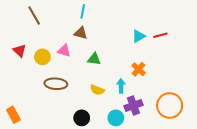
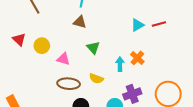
pink triangle: (64, 51) -> (63, 59), moved
green triangle: (94, 59) -> (93, 48), turned 40
brown ellipse: (56, 84) -> (69, 84), moved
cyan arrow: (121, 86) -> (120, 64), moved

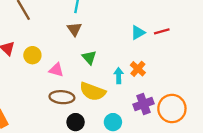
brown triangle: (80, 22) -> (74, 29), turned 40
yellow semicircle: (96, 79) -> (93, 91), size x1.6
purple cross: (132, 94) -> (144, 104), moved

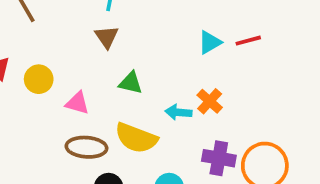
green triangle: (89, 57) -> (131, 83), turned -35
cyan arrow: (119, 76) -> (178, 112), turned -84
purple cross: (144, 104) -> (219, 158), turned 30

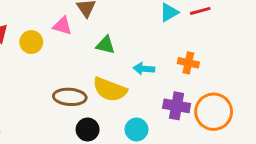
orange cross: (210, 101) -> (188, 63), moved, turned -30
pink triangle: (77, 103) -> (62, 26), moved

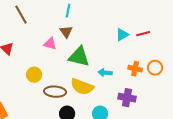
yellow circle: (31, 42) -> (34, 75), moved
green triangle: (105, 45) -> (79, 57), size x1.6
orange circle: (214, 112) -> (155, 68), moved, size x0.6

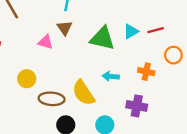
green triangle: (79, 57) -> (102, 38), moved
orange circle: (155, 68) -> (173, 55), moved
yellow semicircle: (82, 87) -> (84, 93), turned 35

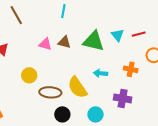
brown triangle: (65, 28) -> (64, 42), moved, turned -40
cyan triangle: (131, 31) -> (118, 35), turned -40

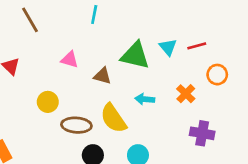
brown triangle: (64, 42) -> (102, 76), moved
orange cross: (131, 69) -> (186, 94), turned 32
purple cross: (123, 98) -> (202, 133), moved

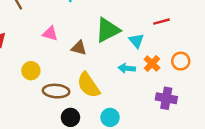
cyan triangle: (168, 47) -> (136, 41), moved
green triangle: (135, 55) -> (108, 30), turned -40
orange circle: (217, 75) -> (181, 61), moved
cyan arrow: (145, 99) -> (127, 68), moved

